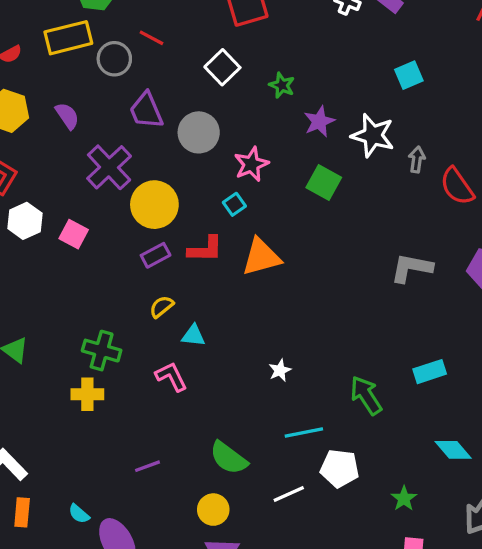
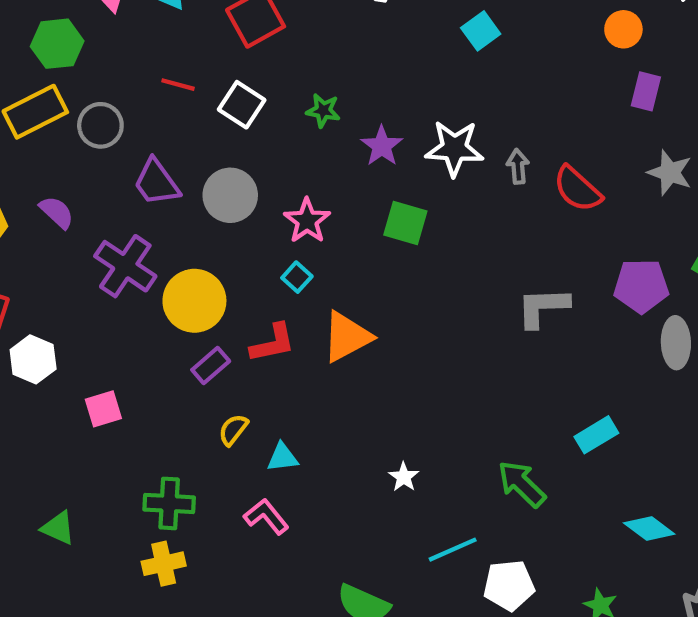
red line: (151, 38) -> (178, 85), moved
cyan square: (409, 75) -> (481, 31), moved
pink square: (74, 234) -> (103, 409), moved, turned -32

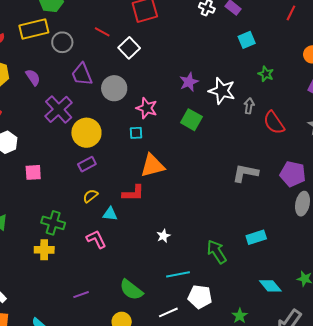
green star: (323, 111) -> (266, 74), moved
pink star: (307, 221) -> (147, 108), turned -30
cyan square: (297, 277) -> (136, 133), turned 32
red L-shape: (273, 343) -> (133, 193), moved

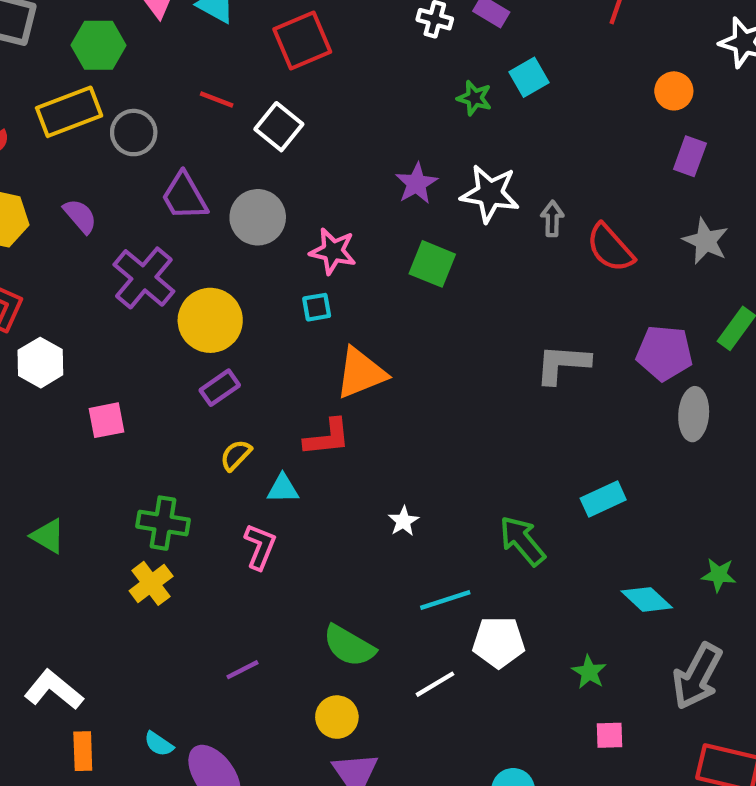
green star: (266, 74) -> (474, 98), moved
pink L-shape: (96, 239) -> (260, 547), turned 55
yellow cross: (44, 250) -> (151, 583), turned -30

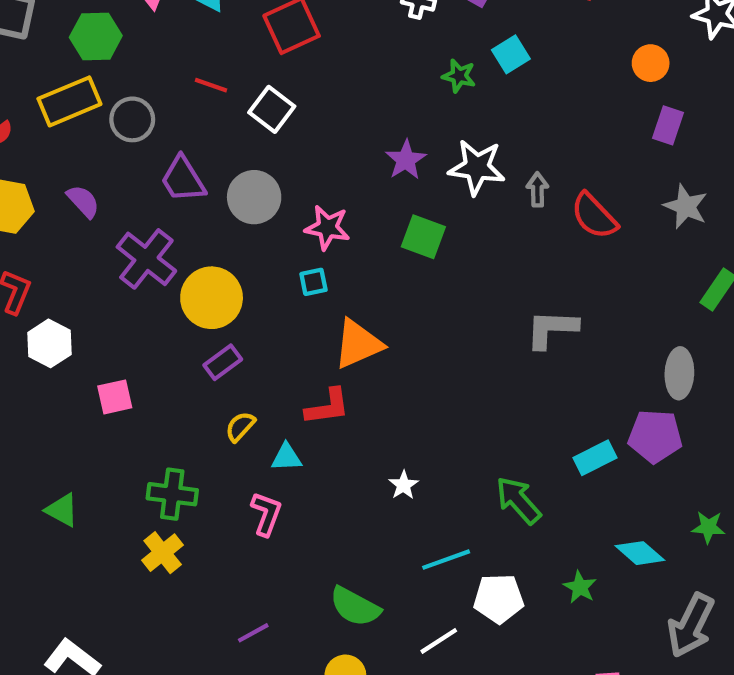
purple pentagon: (664, 353) -> (655, 436), moved
green star: (589, 672) -> (580, 587), moved

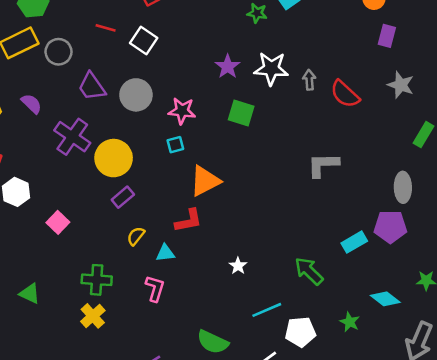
pink square: (115, 397) -> (58, 222), turned -30

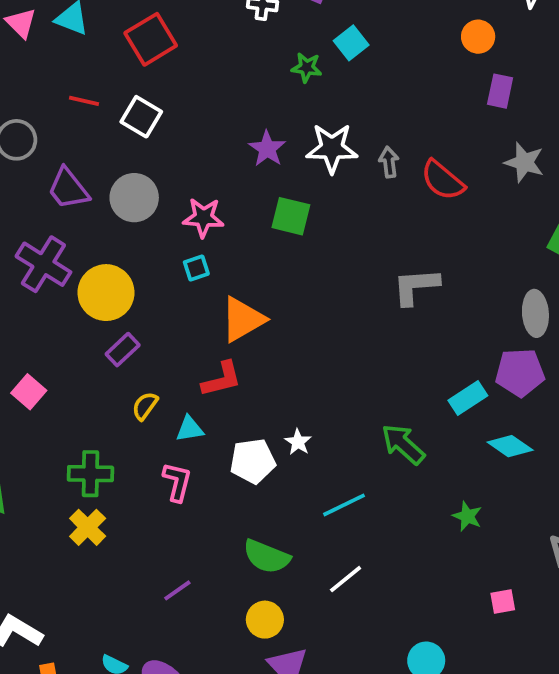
cyan diamond: (385, 299) -> (510, 446), moved
white pentagon: (300, 332) -> (253, 461), moved

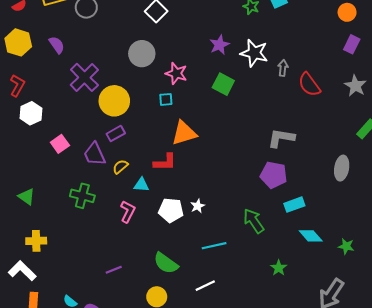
purple trapezoid: (68, 189) -> (94, 154), moved
purple pentagon: (520, 373) -> (274, 175), moved
yellow cross: (88, 527) -> (36, 241), moved, turned 30

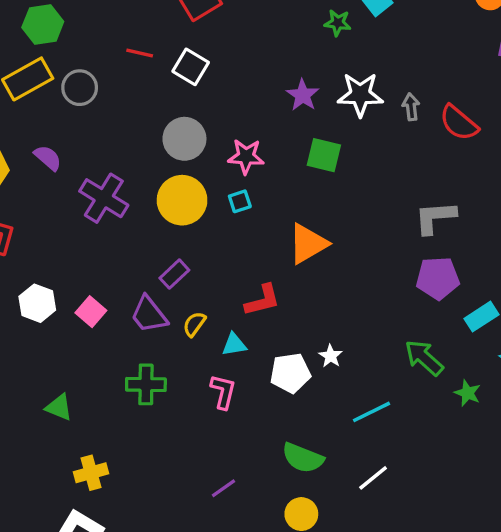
yellow circle: (114, 101) -> (182, 200), moved
white hexagon: (31, 113) -> (37, 303), moved
orange triangle: (184, 133) -> (308, 244), moved
green star: (279, 268) -> (467, 393), moved

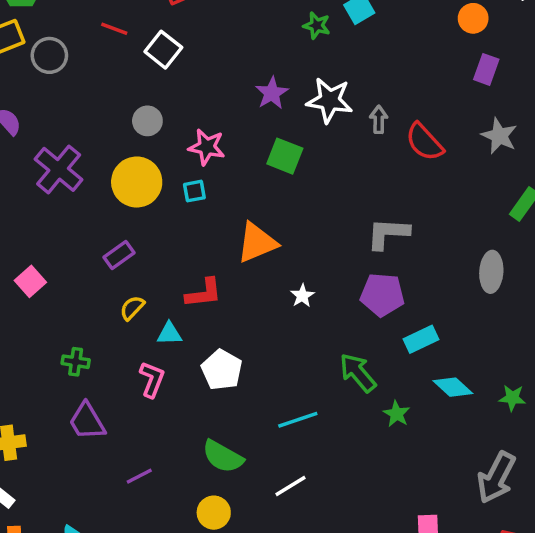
gray circle: (184, 139) -> (147, 121), size x0.7
purple trapezoid: (149, 315) -> (87, 421), moved
white star: (331, 356) -> (302, 296), moved
white pentagon: (290, 373) -> (222, 370), turned 30
green cross: (146, 384) -> (76, 362), size x0.7

